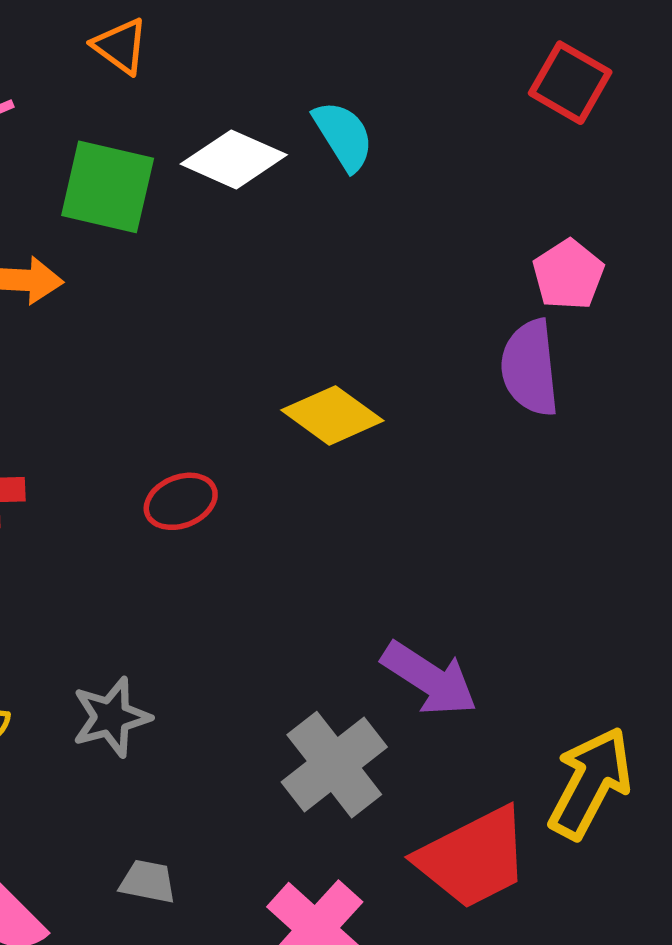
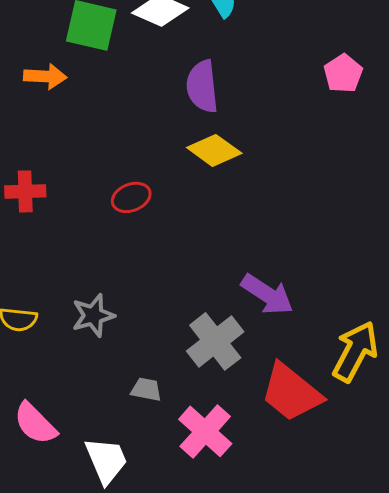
purple semicircle: (530, 368) -> (202, 86), moved
red trapezoid: (473, 858) -> (291, 392), turned 66
gray trapezoid: (148, 882) -> (146, 389), moved

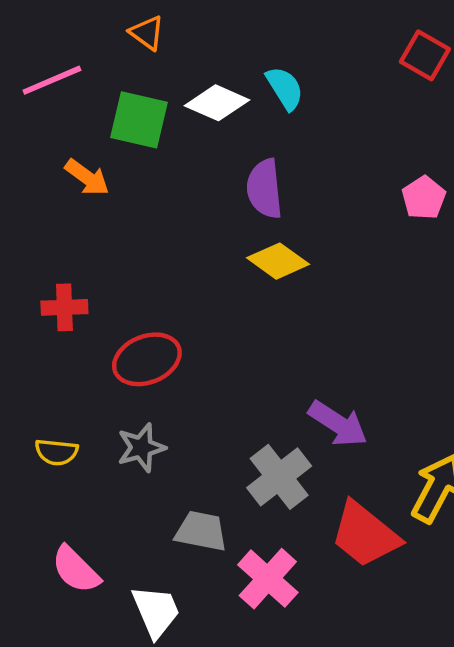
pink pentagon: (343, 73) -> (424, 198), moved
orange arrow: (45, 76) -> (87, 177), turned 33
red ellipse: (131, 197) -> (147, 359), moved, size x1.5
gray trapezoid: (146, 389) -> (201, 531), size x1.5

